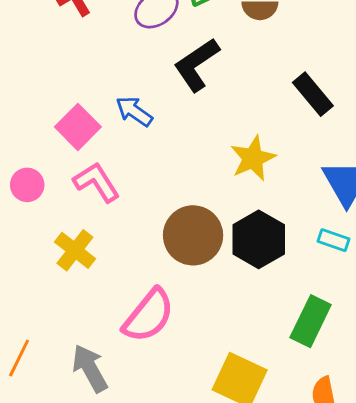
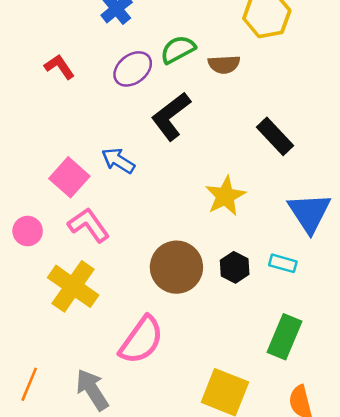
black hexagon: (259, 239) -> (235, 267), size x0.6
cyan rectangle: (333, 240) -> (283, 263), moved
yellow cross: (75, 250) -> (73, 286), size x1.4

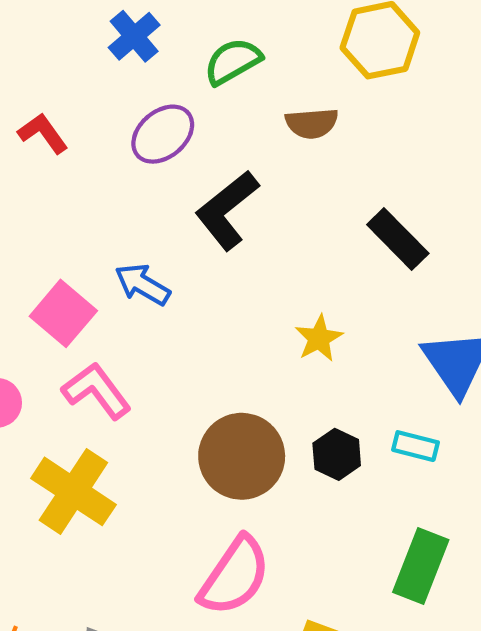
green semicircle: (178, 50) -> (233, 61), moved
yellow star: (225, 196) -> (319, 338), size x0.7
pink semicircle: (141, 340) -> (235, 576), moved

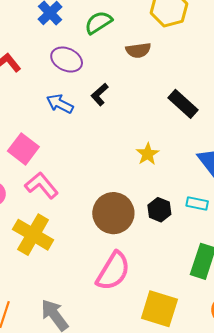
purple ellipse: (163, 134) -> (67, 60), turned 68
black L-shape: (227, 210) -> (100, 94), size x0.6
blue arrow: (143, 284) -> (60, 104), moved

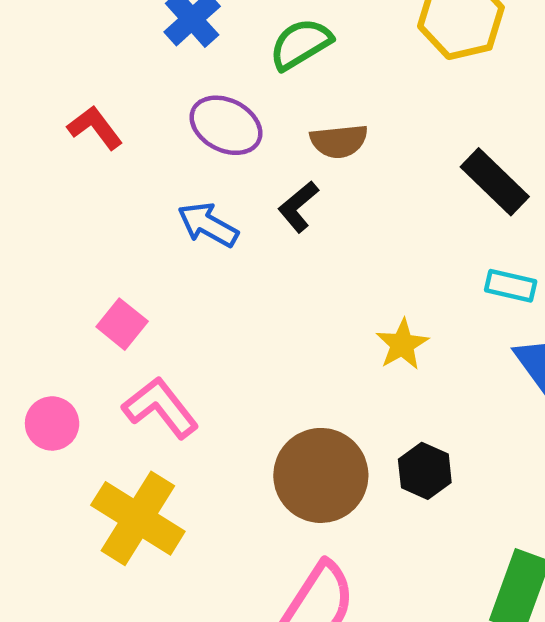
brown semicircle: (138, 50) -> (339, 141), moved
black rectangle: (183, 104) -> (495, 182), moved
pink square: (23, 149) -> (122, 324), size x0.7
cyan rectangle: (197, 203) -> (511, 286), moved

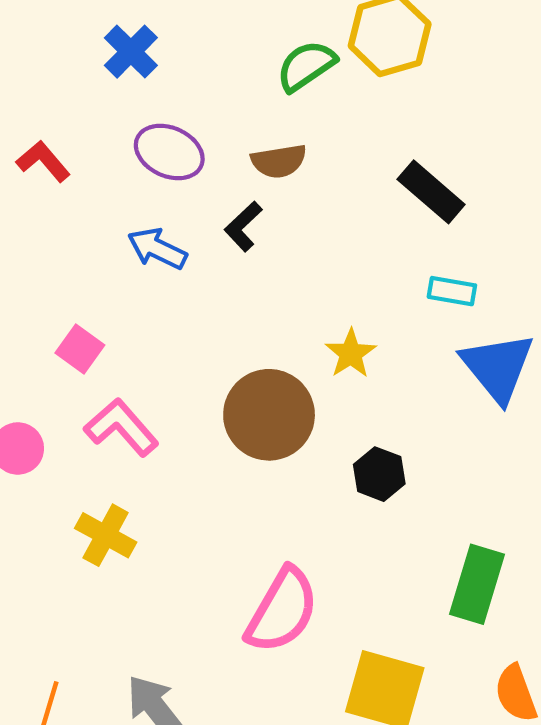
green semicircle: (301, 44) -> (306, 66), moved
brown circle: (321, 475) -> (269, 415), moved
yellow cross: (138, 518) -> (106, 535), size x0.7

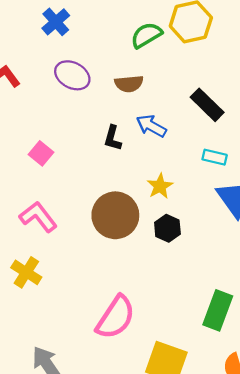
black L-shape: (243, 226) -> (113, 138), moved, turned -35
blue arrow: (157, 249) -> (151, 126), moved
pink square: (80, 349) -> (41, 153), moved
black hexagon: (379, 474) -> (167, 228), moved

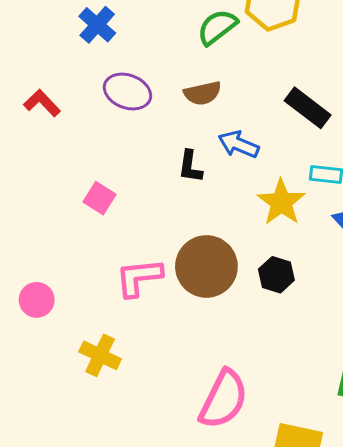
yellow star: (160, 186) -> (281, 202), moved, size x1.4
pink L-shape: (38, 217) -> (139, 277), moved, turned -51

